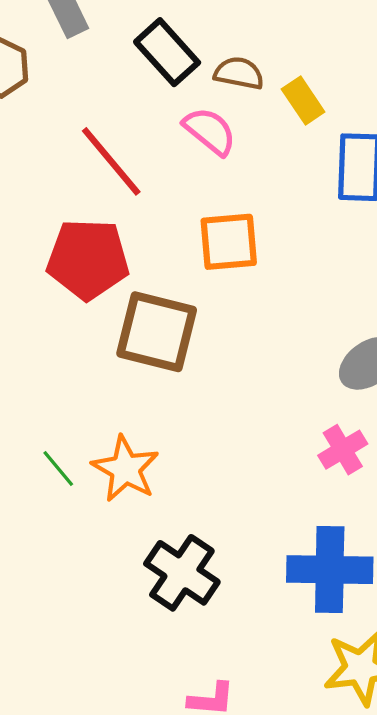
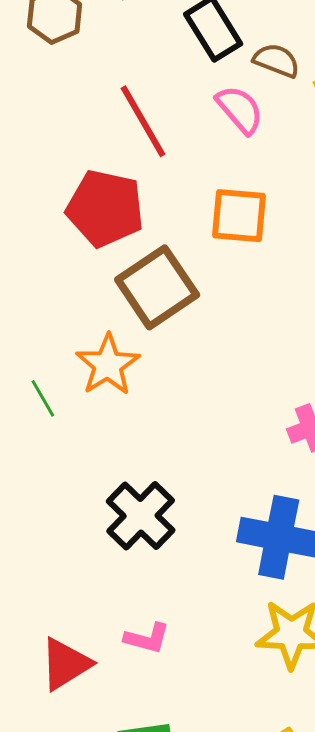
brown square: (157, 332) -> (157, 287), turned 32
orange star: (125, 469) -> (108, 365), moved

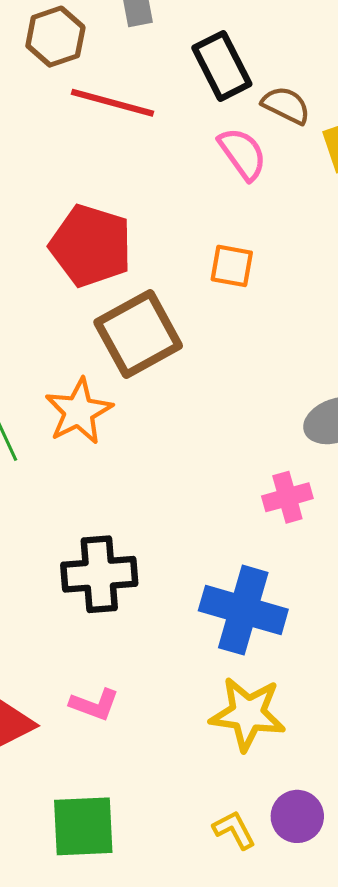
red line: (143, 121) -> (112, 103), moved, turned -50
orange square: (239, 216) -> (232, 266), size x0.7
black cross: (141, 516) -> (99, 574), turned 36

